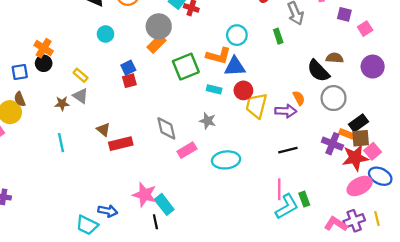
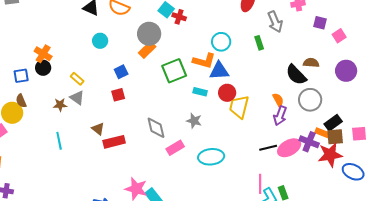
red square: (129, 81) -> (118, 95), moved
purple arrow: (286, 111) -> (280, 116), moved, turned 108
pink square: (373, 151) -> (359, 134), moved, turned 35
pink ellipse: (360, 186) -> (289, 148), moved

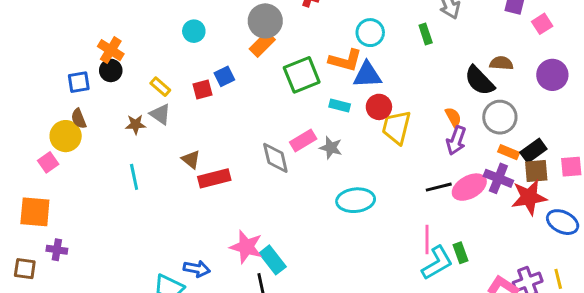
red square: (118, 95) -> (203, 89), moved
orange rectangle: (322, 133) -> (509, 152), moved
pink rectangle: (175, 148) -> (303, 140), moved

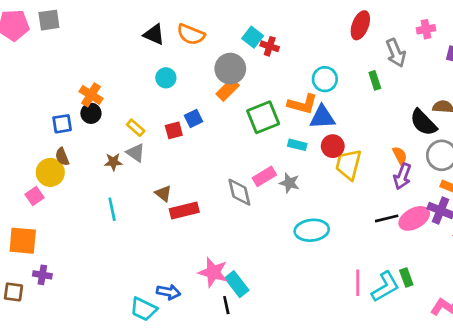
pink line: (427, 240) -> (358, 283), moved

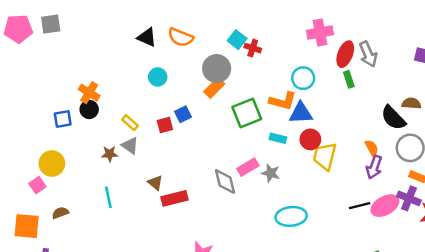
red ellipse: (360, 25) -> (345, 54), moved
pink cross: (426, 29) -> (320, 32), moved, size x1.5
brown semicircle: (62, 157) -> (60, 213), moved, turned 91

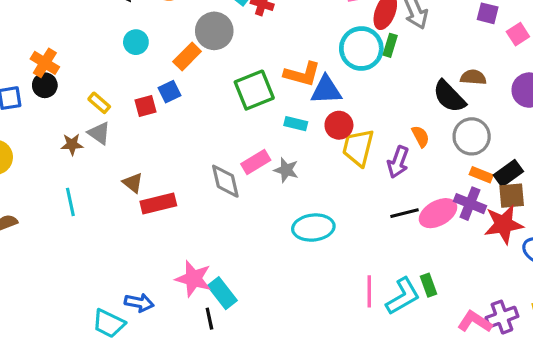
cyan circle: (303, 78) -> (361, 48), moved, size x1.4
green rectangle: (349, 79) -> (390, 45), turned 35
orange rectangle: (214, 88) -> (187, 56), moved
purple arrow: (374, 167) -> (398, 162), moved

